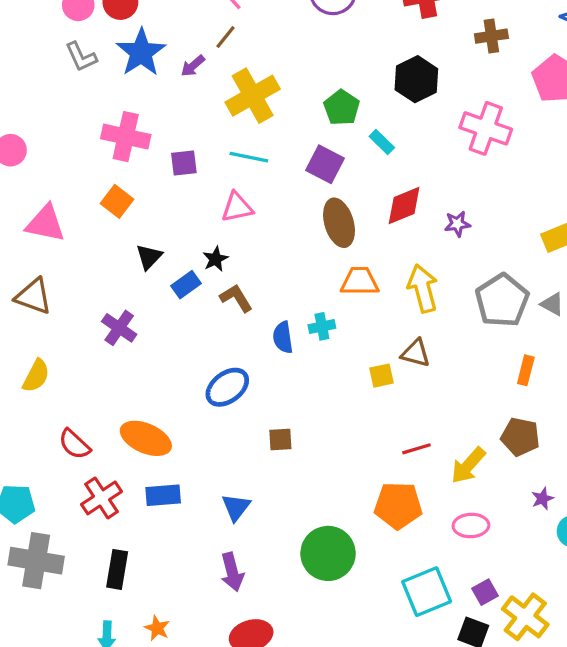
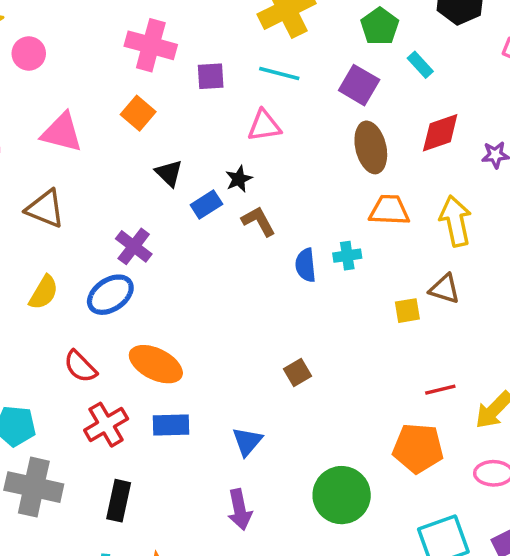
black triangle: (149, 257) -> (169, 173), turned -32
blue ellipse: (227, 387) -> (110, 295), moved
brown square: (280, 440) -> (297, 373), turned -30

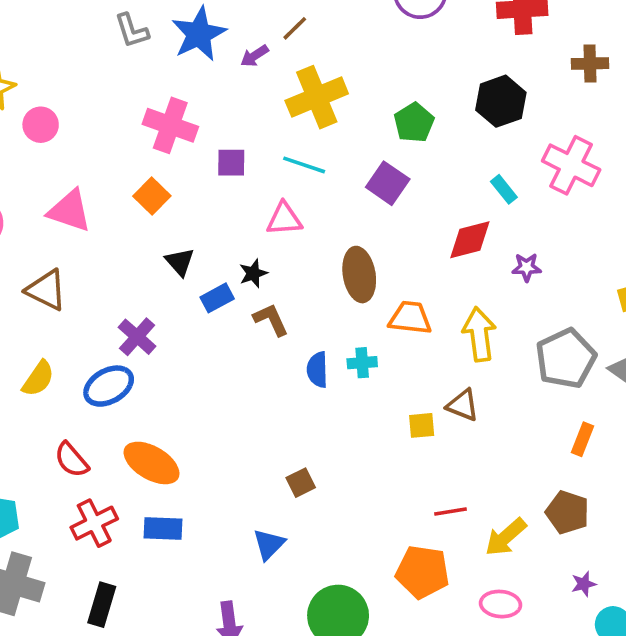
cyan rectangle: (420, 65) -> (504, 189), moved
brown ellipse: (371, 147) -> (359, 275), moved
blue triangle: (247, 441) -> (269, 544), moved

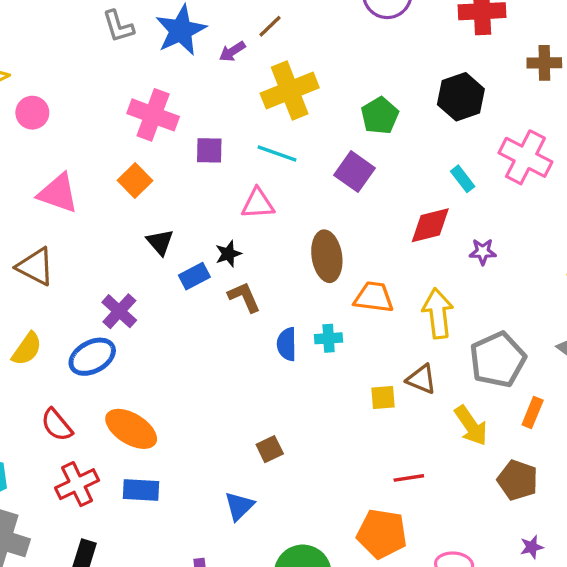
gray pentagon: (566, 358) -> (498, 360), moved
yellow arrow: (506, 537) -> (471, 426), moved, turned -84

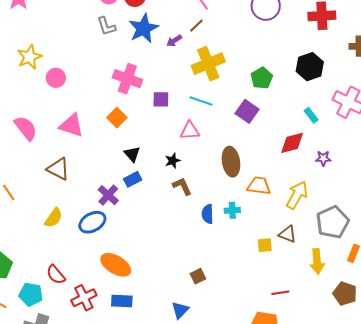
blue rectangle: (194, 276) -> (133, 179), moved
yellow arrow: (438, 313) -> (297, 195), turned 36
red semicircle: (57, 425) -> (56, 275), moved
yellow arrow: (471, 426) -> (317, 261), turned 30

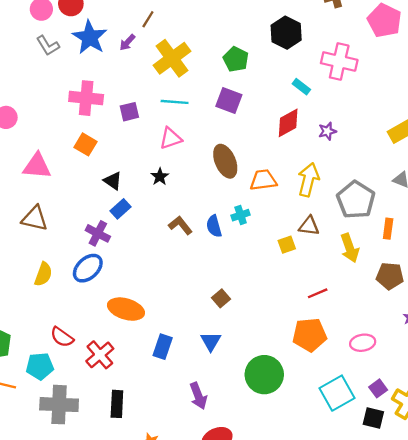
brown L-shape: (182, 186) -> (180, 225), moved
blue rectangle: (122, 301) -> (163, 347), moved, turned -60

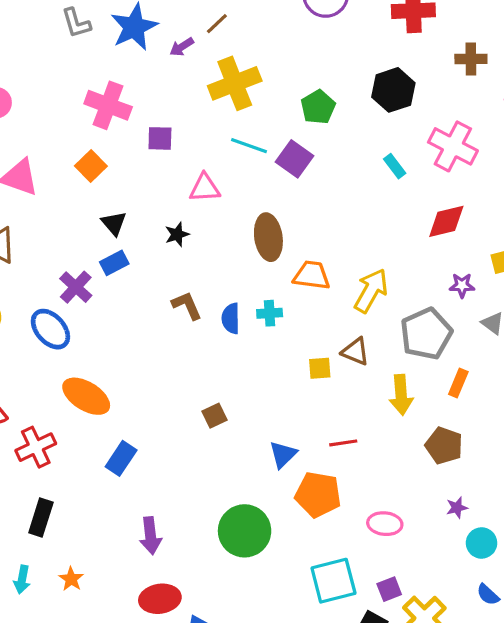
cyan line: (175, 102) -> (249, 146), moved
red diamond: (288, 123) -> (446, 221), moved
purple star: (327, 131) -> (462, 285), moved
blue ellipse: (88, 268) -> (50, 329), turned 76
blue triangle: (211, 341) -> (283, 454), moved

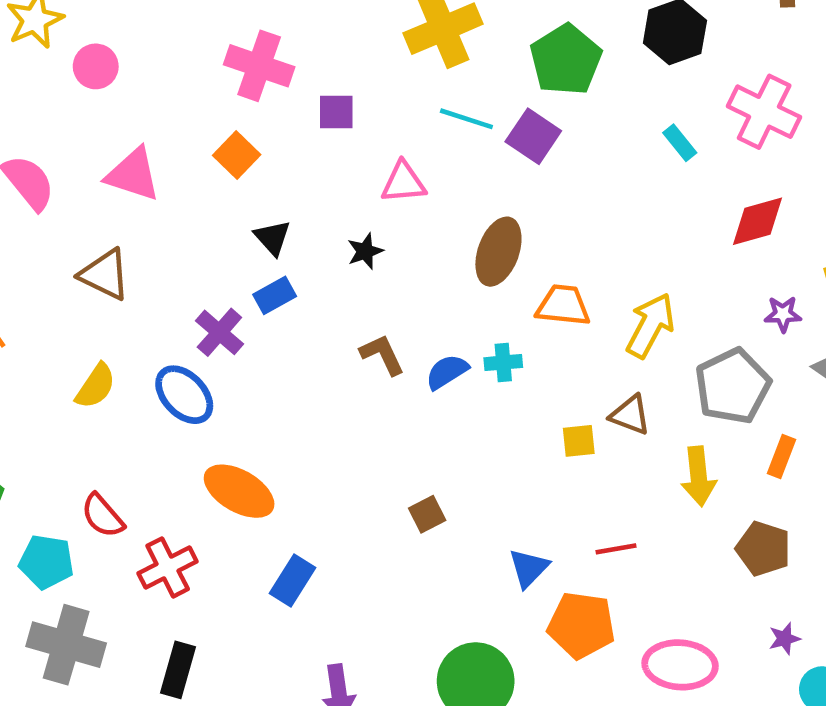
green pentagon: (318, 107) -> (566, 60), size x1.4
brown ellipse: (268, 237) -> (498, 252), turned 30
blue semicircle: (231, 318) -> (447, 372), turned 60
pink ellipse: (385, 524) -> (680, 665), size x1.4

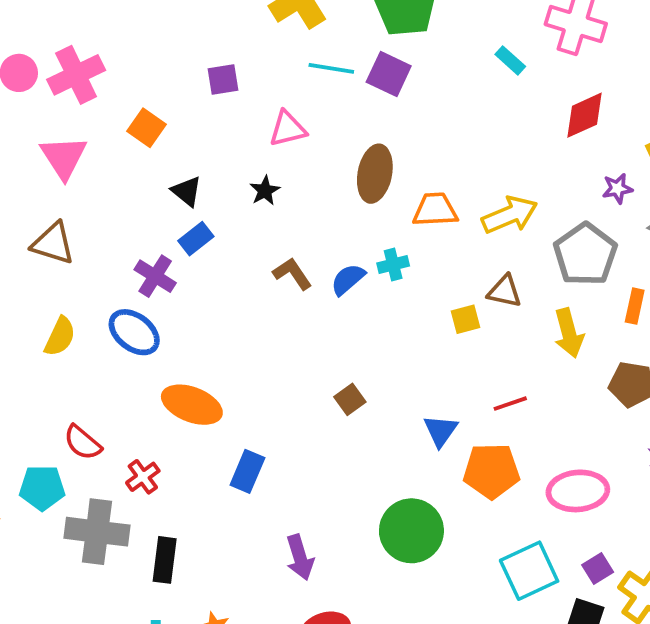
pink cross: (259, 66) -> (76, 75), moved, turned -36
pink triangle: (133, 175) -> (64, 157), turned 48
yellow arrow: (650, 325) -> (510, 215), turned 48
red cross: (168, 567) -> (143, 477), size x0.7
gray cross: (66, 645) -> (97, 532), moved

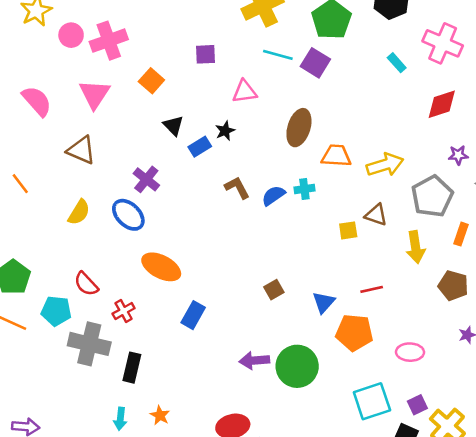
blue rectangle: (196, 239) -> (200, 147), moved
brown square: (350, 399) -> (274, 290), moved
pink ellipse: (578, 491) -> (410, 352), size x0.7
purple arrow: (300, 557) -> (254, 360), moved, turned 96

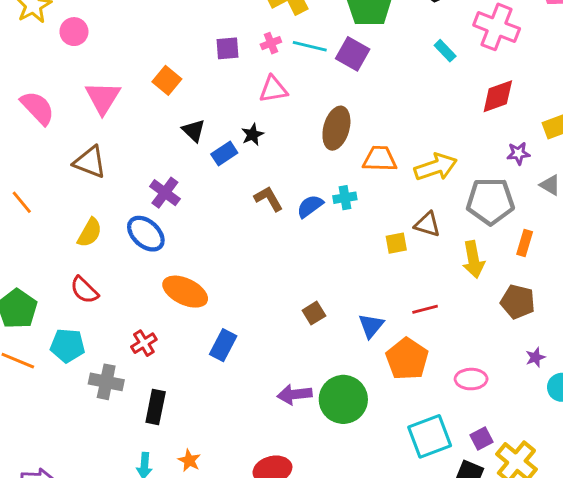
pink cross: (109, 41) -> (271, 43), moved, size x0.5
gray pentagon: (432, 196) -> (490, 201), turned 30
red semicircle: (86, 284) -> (84, 290), moved
orange pentagon: (354, 333) -> (407, 359), turned 30
gray cross: (89, 344) -> (106, 382), size x0.7

